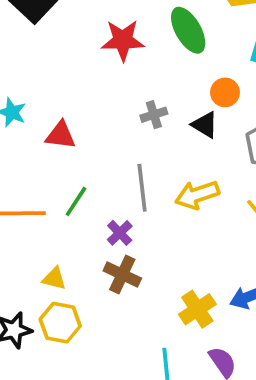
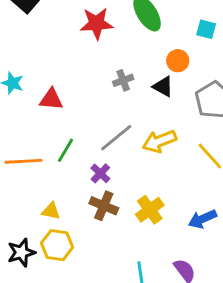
gray line: (142, 188) -> (116, 138), turned 60
yellow cross: (197, 309) -> (150, 210), moved

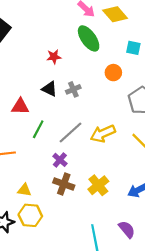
red star: (97, 23) -> (54, 57), moved, size x0.6
black triangle: (163, 87) -> (50, 89), moved
green line: (65, 150) -> (38, 129), moved

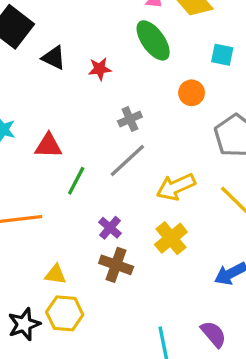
black triangle: (50, 89) -> (54, 58), moved
gray line: (70, 133) -> (127, 161), moved
yellow cross: (98, 185) -> (171, 238), moved

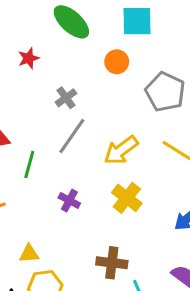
cyan square: (222, 55) -> (137, 21), size x1.5
brown cross: (116, 265) -> (112, 263), moved

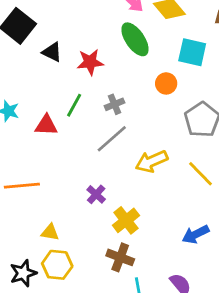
red star: (29, 58) -> (90, 62), size x1.4
green line: (29, 164) -> (74, 105), moved
yellow cross: (127, 198) -> (126, 220), moved

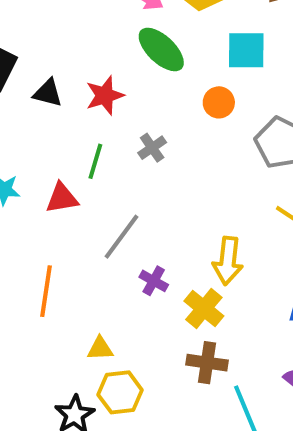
gray line: (112, 139) -> (122, 237), moved
yellow arrow: (152, 161) -> (228, 261), moved, turned -48
orange line: (22, 186) -> (46, 291), turned -64

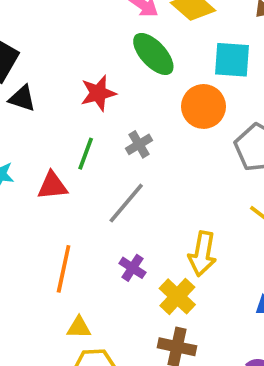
black triangle: (48, 93) -> (22, 98), moved
orange circle: (219, 102) -> (203, 106), size x1.5
gray line: (122, 237) -> (126, 203), moved
orange line: (46, 291) -> (64, 269), moved

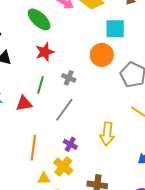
green ellipse: (153, 54) -> (39, 19), moved
gray cross: (139, 144) -> (69, 78), turned -32
yellow cross: (177, 296) -> (63, 167), moved

